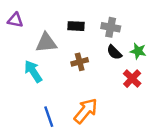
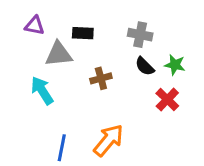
purple triangle: (15, 20) -> (35, 26), moved
black rectangle: (76, 26) -> (83, 33), moved
blue line: (49, 117) -> (62, 148), turned 30

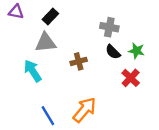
purple triangle: (35, 26) -> (16, 12), moved
black rectangle: (83, 33) -> (50, 17), moved, turned -49
blue line: (62, 148) -> (48, 116), turned -42

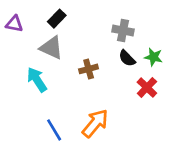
purple triangle: (16, 12) -> (14, 24), moved
gray triangle: (46, 42) -> (51, 48), turned 30

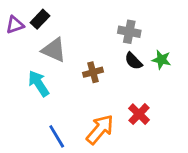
black rectangle: (57, 19) -> (40, 19), moved
purple triangle: (14, 24) -> (15, 25), turned -30
red cross: (147, 88) -> (139, 114), moved

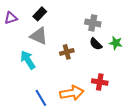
black rectangle: (40, 19) -> (40, 14), moved
red cross: (139, 114) -> (100, 82), turned -35
orange arrow: (100, 129) -> (72, 93), turned 40

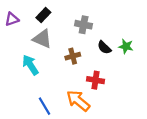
gray cross: (93, 23) -> (84, 25), moved
red cross: (100, 82) -> (96, 80), moved
orange arrow: (72, 93) -> (78, 101), turned -130

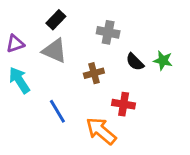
purple triangle: (12, 19) -> (15, 44), moved
cyan arrow: (30, 65) -> (19, 80), moved
blue line: (44, 106) -> (57, 111), moved

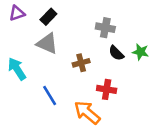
gray cross: (108, 32) -> (105, 28), moved
purple triangle: (15, 44) -> (17, 13), moved

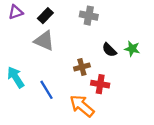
gray cross: (105, 28) -> (89, 16), moved
brown cross: (81, 63) -> (82, 67), moved
cyan arrow: (17, 69) -> (16, 77), moved

